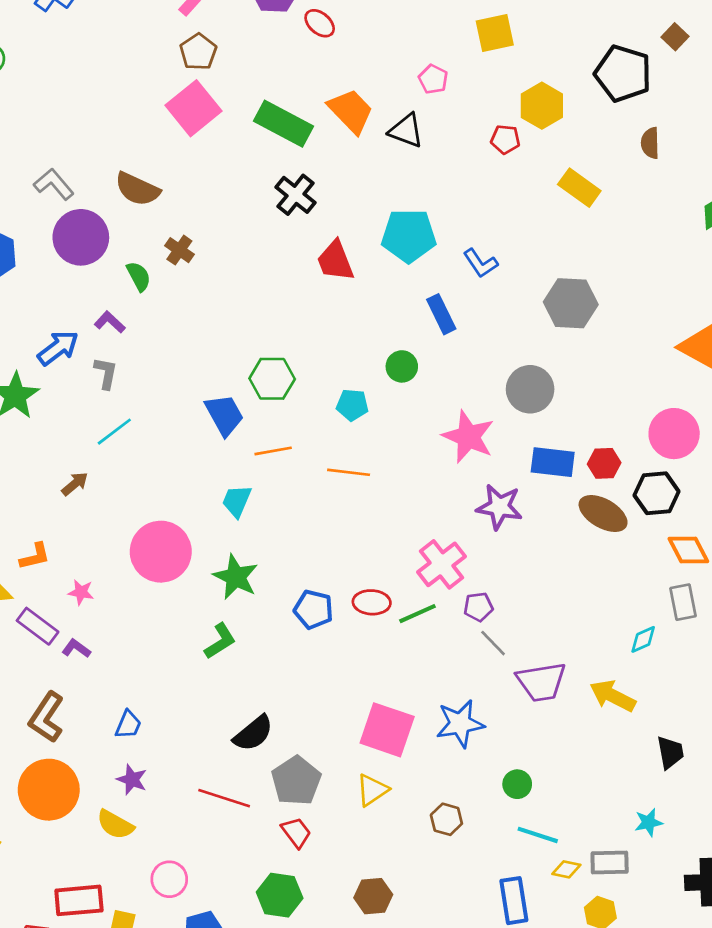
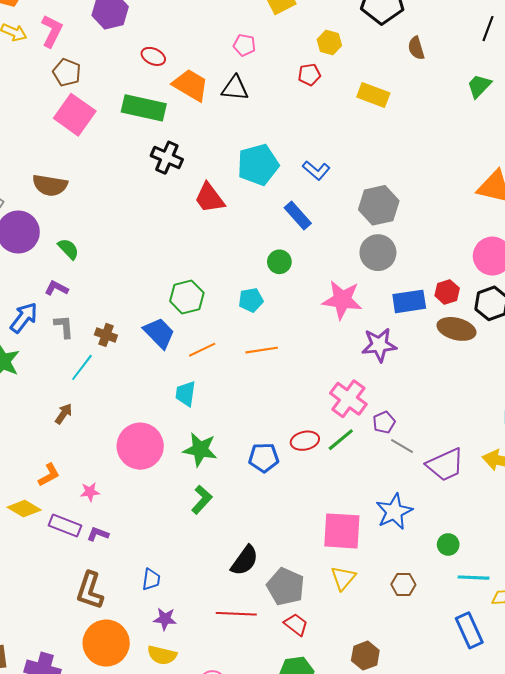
red ellipse: (320, 23) -> (153, 56), moved
yellow hexagon: (542, 106) -> (329, 43), size x0.7
brown cross: (179, 250) -> (106, 335), moved
gray hexagon: (571, 303) -> (379, 205), moved

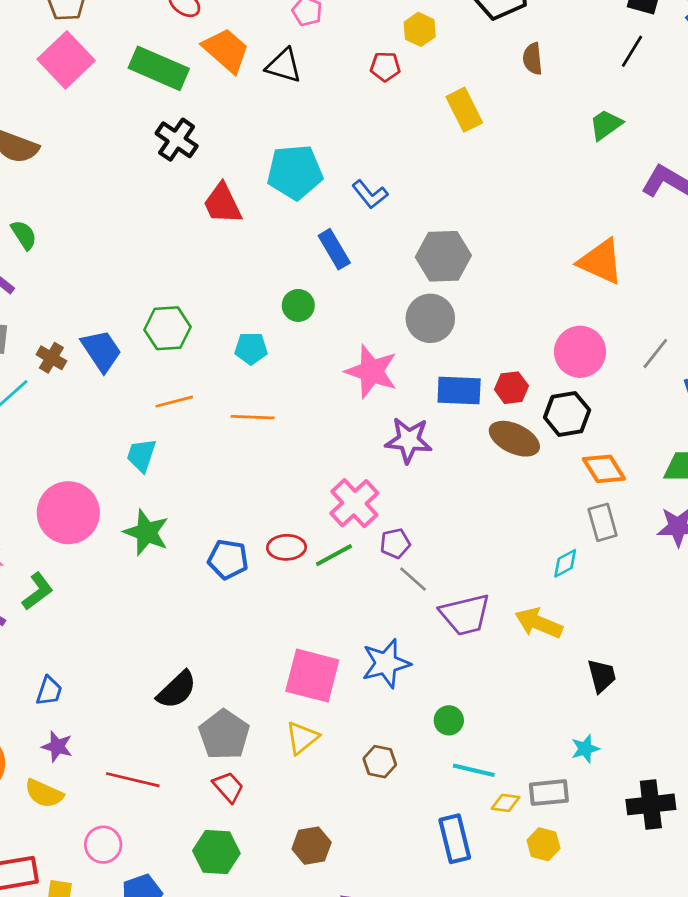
yellow rectangle: (373, 95) -> (464, 110), turned 32
blue trapezoid: (159, 333) -> (101, 351), moved
green L-shape: (202, 500) -> (38, 591), moved
red line: (236, 614) -> (133, 780), moved

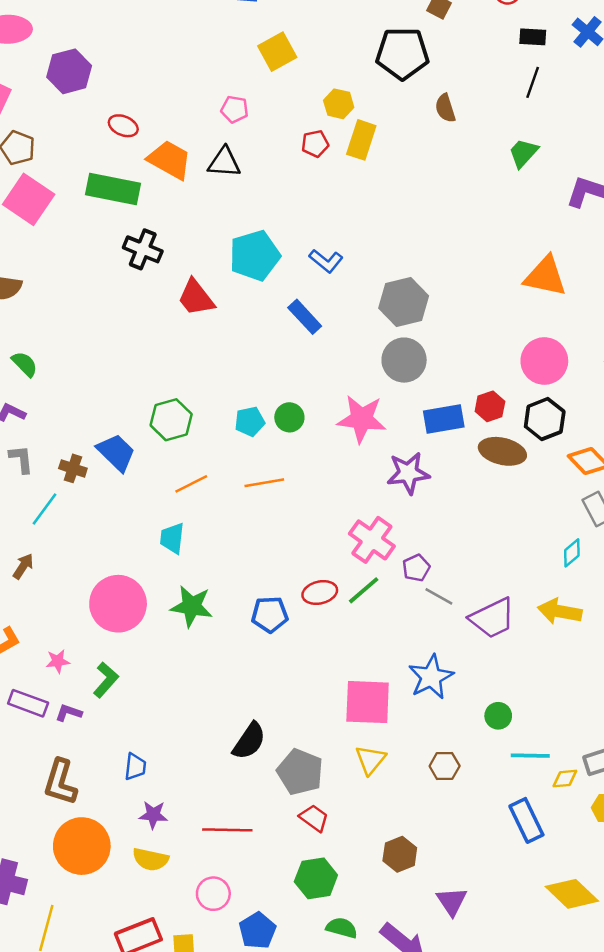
yellow rectangle: (464, 110) -> (361, 140), moved, turned 57
green circle: (298, 305) -> (289, 417), moved

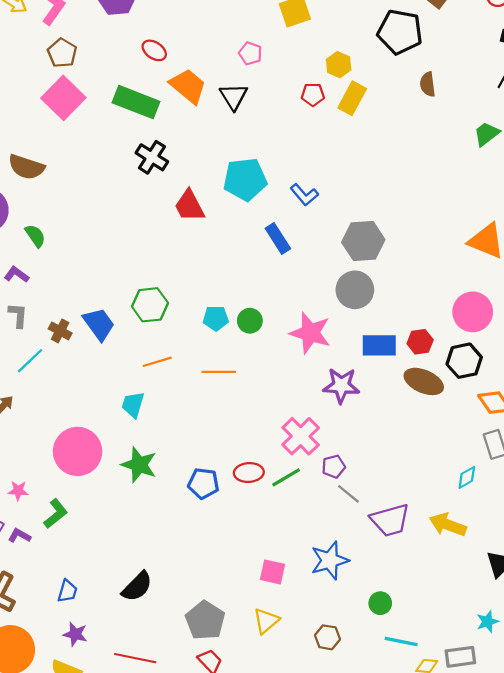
black triangle: (224, 162) -> (234, 97), turned 44
pink square: (368, 702) -> (272, 572), size x0.6
black semicircle: (249, 741) -> (137, 587), moved

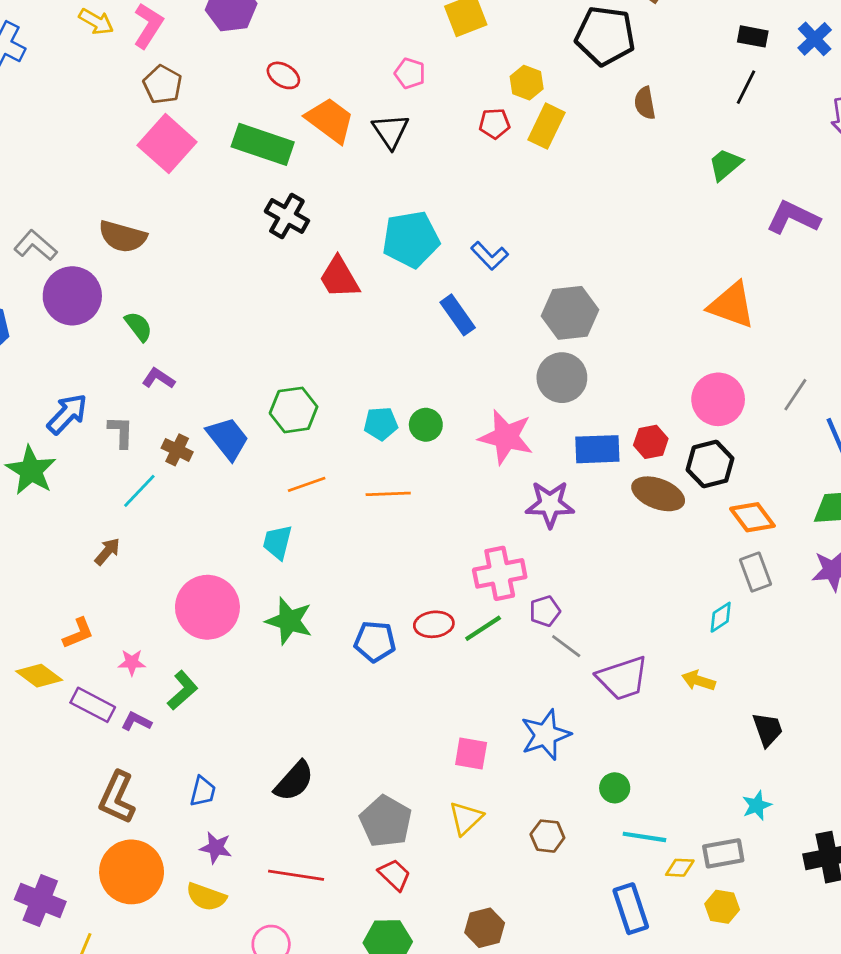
purple L-shape: (16, 275) -> (158, 378), moved
pink cross: (301, 436) -> (500, 573), turned 36
yellow arrow: (448, 525) -> (698, 681), size x0.7

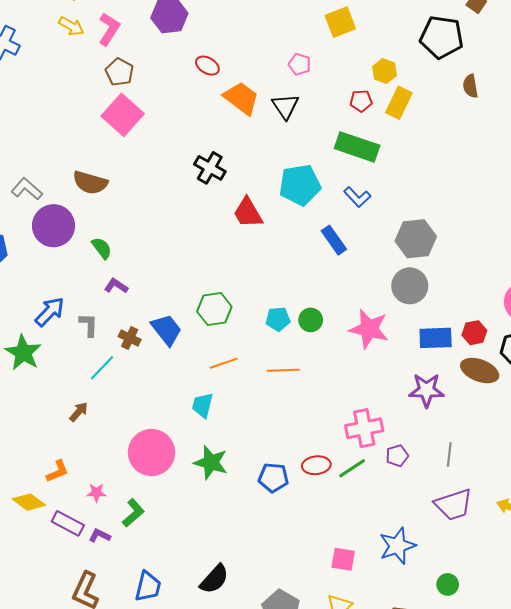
green rectangle: (263, 144) -> (357, 147), moved
purple star: (550, 504) -> (427, 390), moved
gray line: (566, 646) -> (449, 455), moved, turned 60
blue trapezoid: (203, 791) -> (148, 587), size x1.4

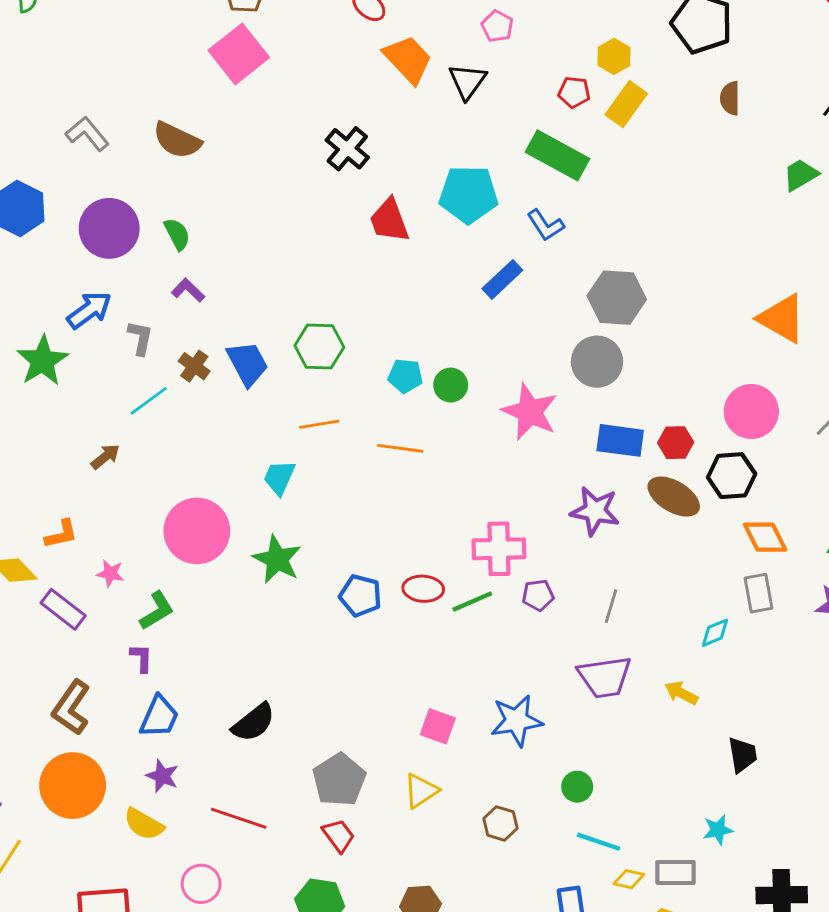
purple circle: (54, 226) -> (109, 228), moved
blue rectangle: (334, 240) -> (502, 279), turned 72
purple L-shape: (100, 536) -> (141, 658), moved, turned 55

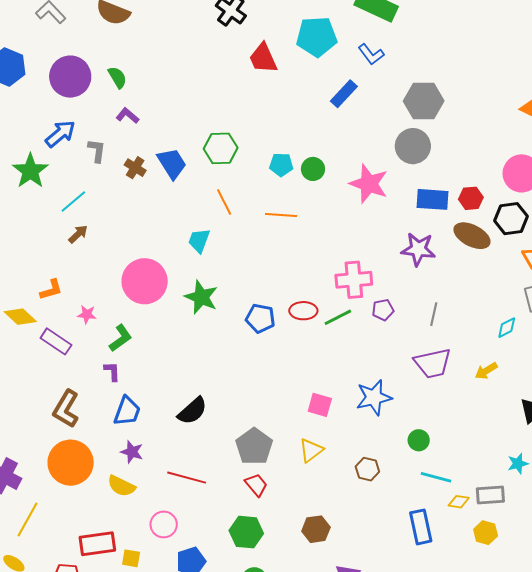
cyan line: (149, 401) -> (73, 202), moved
orange line: (319, 424) -> (224, 202), turned 76
yellow arrow: (681, 693) -> (486, 371), turned -55

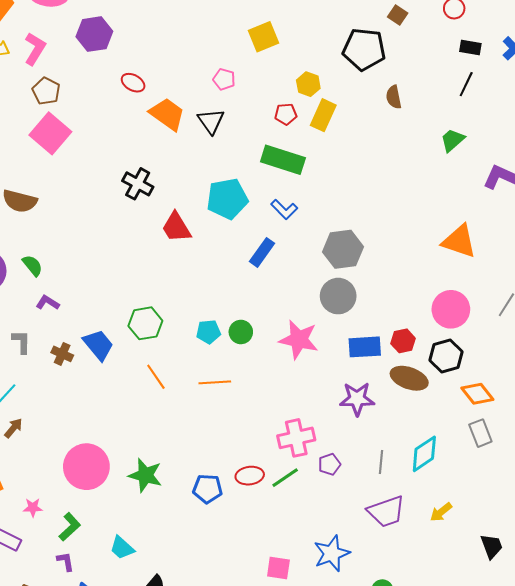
cyan trapezoid: (199, 241) -> (122, 548), moved, turned -60
cyan diamond: (507, 328) -> (424, 454), moved, size x1.6

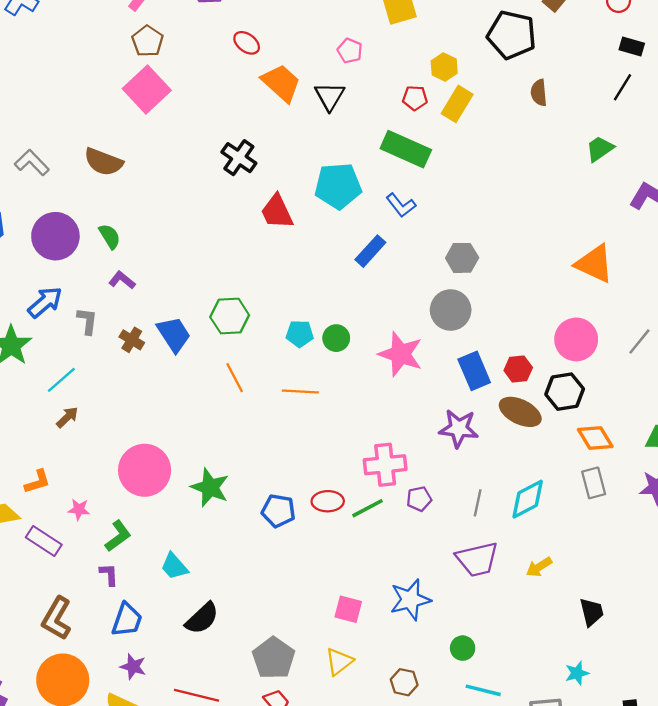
gray hexagon: (343, 249) -> (462, 258), size x0.7
blue rectangle: (365, 347) -> (474, 371), turned 64

